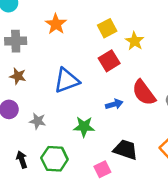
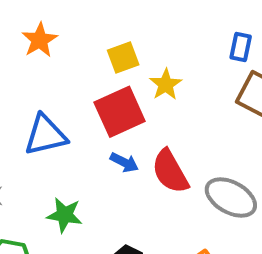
red square: (109, 61) -> (120, 112), size x1.4
blue arrow: (114, 104) -> (124, 162), moved, turned 35

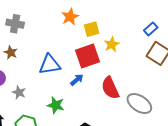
orange star: (40, 40) -> (70, 17), moved
blue rectangle: (241, 47) -> (151, 29), turned 32
blue arrow: (124, 162) -> (77, 80), moved, turned -72

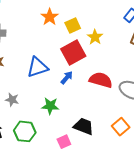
red semicircle: (110, 88) -> (101, 80), turned 140

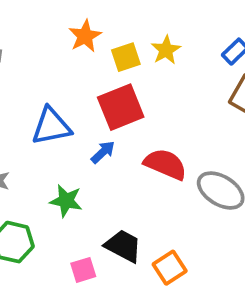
yellow star: (95, 37) -> (166, 50), moved
orange square: (121, 127) -> (170, 268), moved

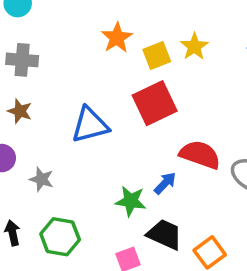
blue arrow: (103, 152) -> (165, 183), moved
green star: (66, 201) -> (131, 201), moved

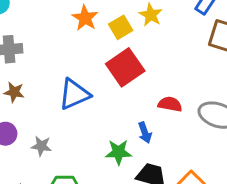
red semicircle: (200, 155) -> (170, 104), size x0.7
blue arrow: (165, 183) -> (145, 133), turned 126

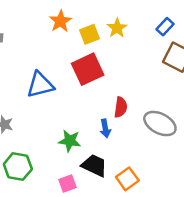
red semicircle: (170, 104) -> (121, 107), turned 78
blue arrow: (145, 133) -> (105, 128), moved

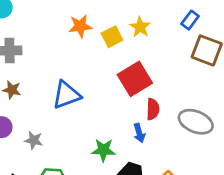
orange star: (60, 21) -> (80, 26), turned 30
red square: (88, 69) -> (135, 79), moved

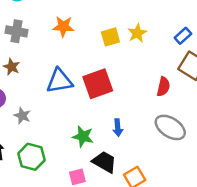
orange star: (80, 26) -> (63, 27), moved
red square: (135, 79) -> (98, 84), moved
red semicircle: (153, 109) -> (163, 87), moved

